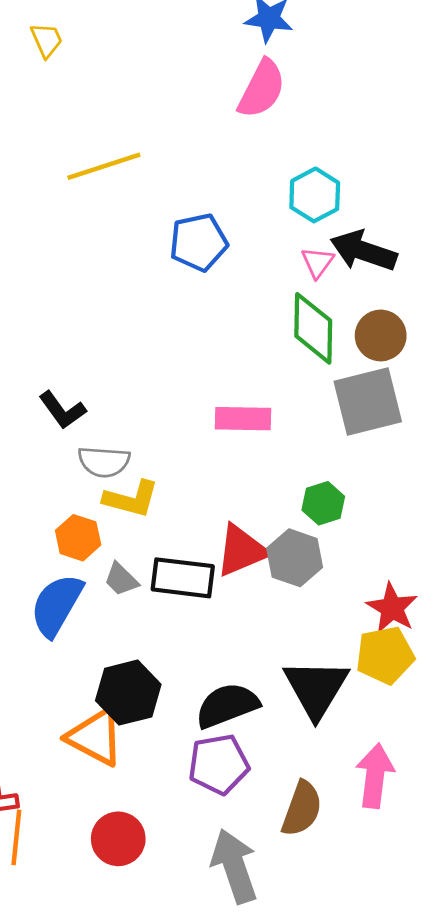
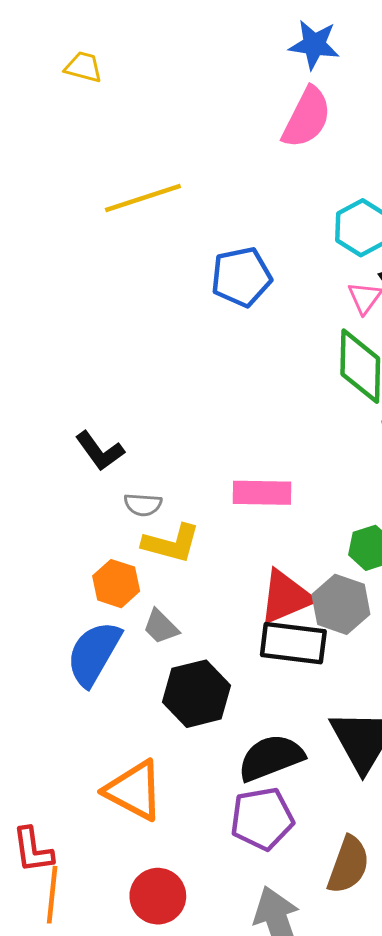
yellow trapezoid: (47, 40) -> (83, 67), turned -51
pink rectangle: (243, 419) -> (262, 493), moved
gray semicircle: (104, 462) -> (143, 505), size x0.7
black rectangle: (183, 578) -> (293, 643), moved
black hexagon: (128, 693) -> (197, 694), moved

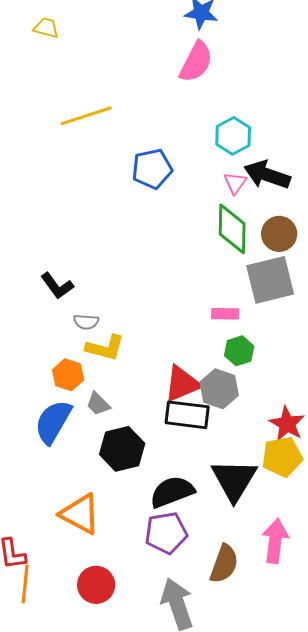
pink rectangle: (262, 493) -> (225, 314), moved, size x0.7

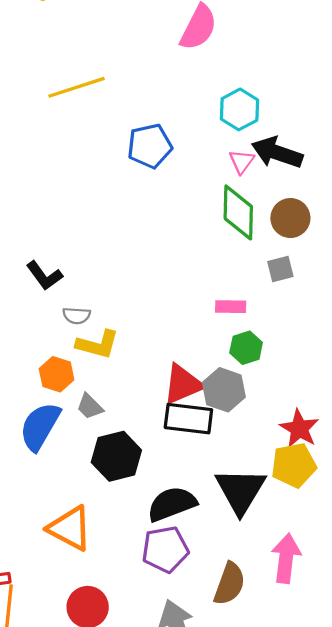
gray square: (270, 280) -> (280, 269), size x0.5

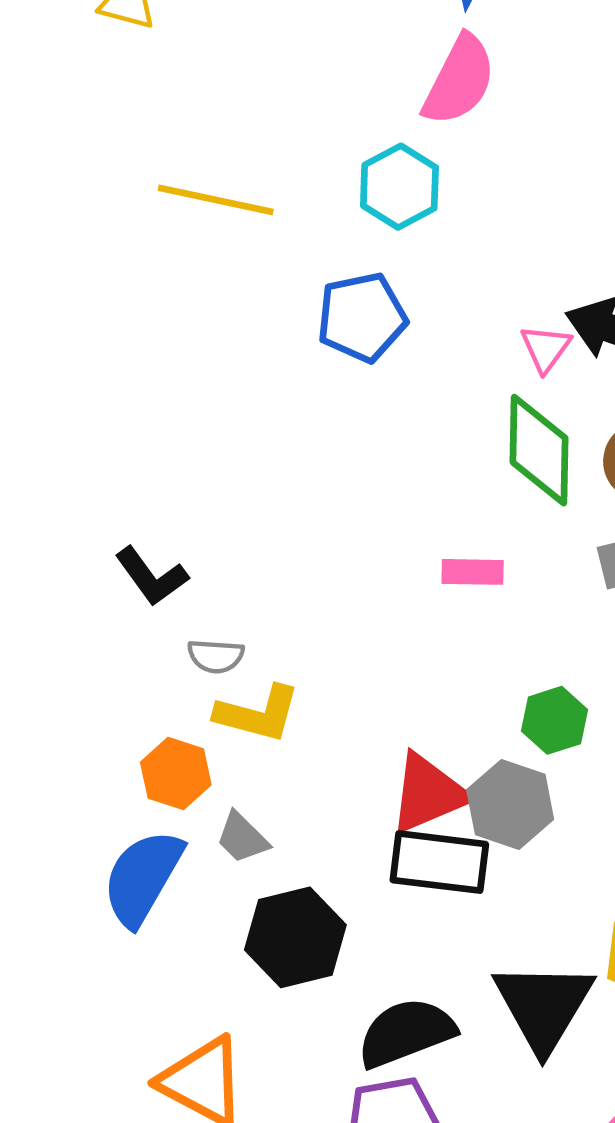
yellow line: (77, 87) -> (216, 200), turned 30
cyan hexagon: (239, 109) -> (399, 187), moved
pink rectangle: (231, 307) -> (473, 572), moved

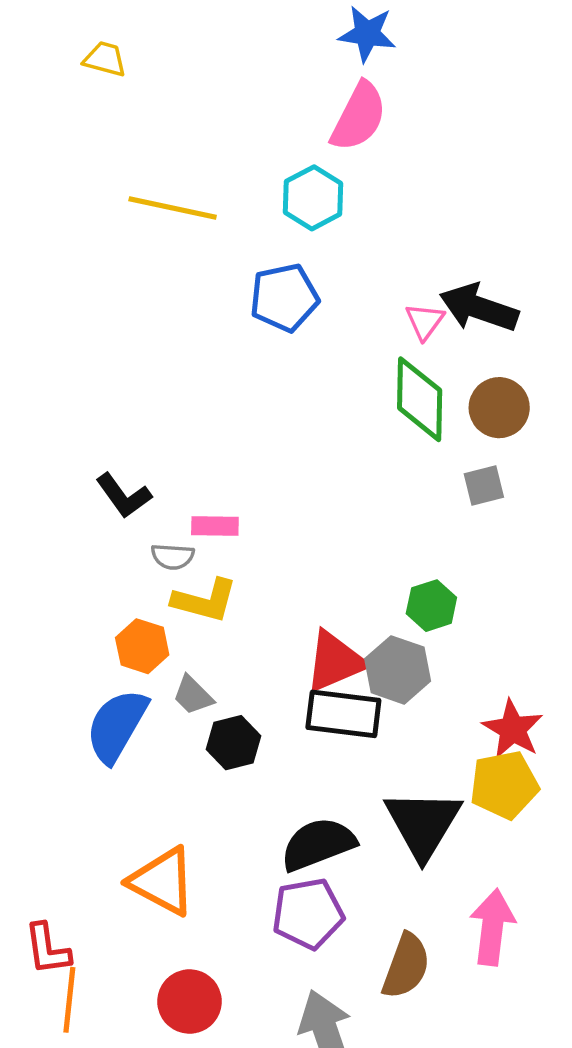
pink rectangle: (473, 572) -> (215, 526), moved
black hexagon: (295, 937) -> (233, 743), moved, size x0.7

